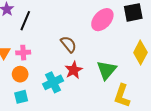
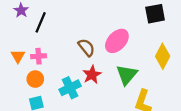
pink ellipse: (102, 20) -> (117, 41), moved

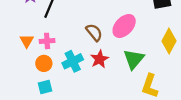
cyan cross: (70, 88) -> (73, 61), moved

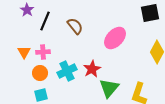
brown semicircle: (94, 32) -> (75, 26), moved
green triangle: (134, 59) -> (109, 88), moved

